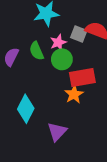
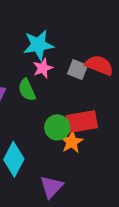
pink star: (58, 42) -> (43, 68), moved
green circle: (62, 59) -> (57, 127), moved

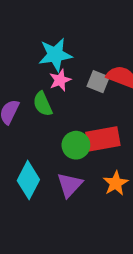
orange star: (72, 142) -> (116, 183), moved
purple triangle: (51, 187) -> (70, 185), moved

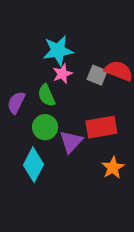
green circle: (76, 145) -> (45, 127), moved
purple triangle: (70, 185) -> (71, 142), moved

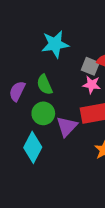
pink star: (62, 74) -> (92, 85), moved, turned 30

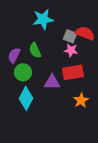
green circle: (43, 113) -> (23, 72), moved
purple triangle: (67, 126) -> (52, 82), turned 48

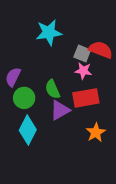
green semicircle: (35, 50) -> (53, 89), moved
purple triangle: (52, 82) -> (60, 110), turned -30

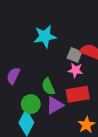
green circle: (24, 98) -> (31, 104), moved

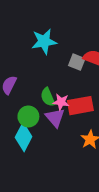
pink star: (76, 70) -> (61, 102), moved
purple triangle: (55, 105) -> (55, 118), turned -42

